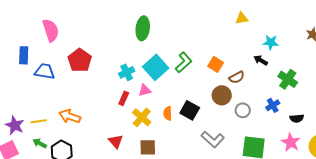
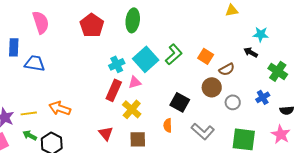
red pentagon: (80, 60) -> (92, 25), moved
red rectangle: (124, 98) -> (114, 90), size x1.5
orange semicircle: (168, 113) -> (168, 125), moved

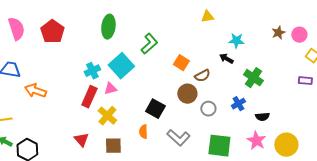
red pentagon: (92, 25) -> (52, 32), moved
green L-shape: (174, 54) -> (149, 44), moved
orange arrow: (60, 108) -> (35, 91), moved

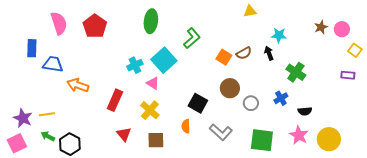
black arrow: (226, 59) -> (269, 53), turned 40
brown semicircle: (202, 76) -> (244, 53), moved
pink triangle: (110, 89) -> (153, 83), turned 48
red rectangle: (89, 97) -> (115, 100), moved

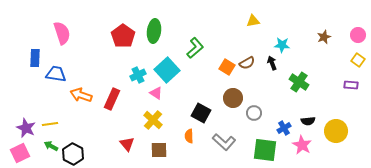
red pentagon: (95, 26) -> (123, 36), moved
pink circle: (342, 29) -> (358, 35), moved
blue cross: (281, 98) -> (284, 128), moved
red rectangle: (115, 100) -> (112, 99), moved
yellow circle: (329, 139) -> (336, 131), moved

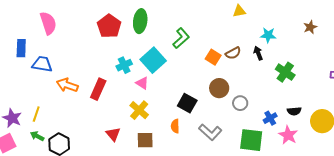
yellow line: (50, 124) -> (36, 114), turned -63

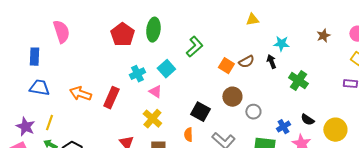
cyan square: (153, 60) -> (166, 69), size x0.7
blue trapezoid: (42, 64) -> (39, 88), moved
black semicircle: (294, 111) -> (307, 120), turned 40

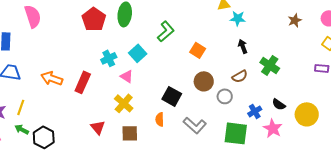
cyan star: (281, 44) -> (238, 18), moved
brown semicircle: (246, 62) -> (240, 76), moved

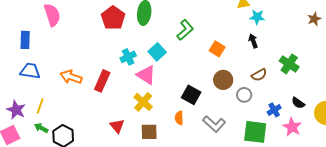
black arrow: (243, 46) -> (253, 41), moved
pink triangle: (127, 76) -> (146, 75), size x1.5

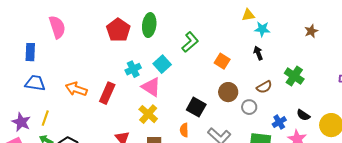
brown star: (314, 19) -> (311, 31), moved

